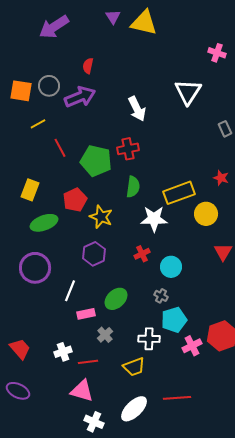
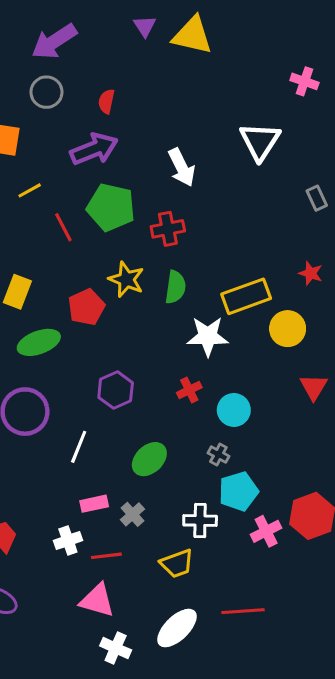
gray circle: (49, 86) -> (46, 92), moved
green pentagon: (96, 161) -> (111, 207), moved
yellow star: (101, 217) -> (126, 279), moved
pink rectangle: (86, 314) -> (94, 504), moved

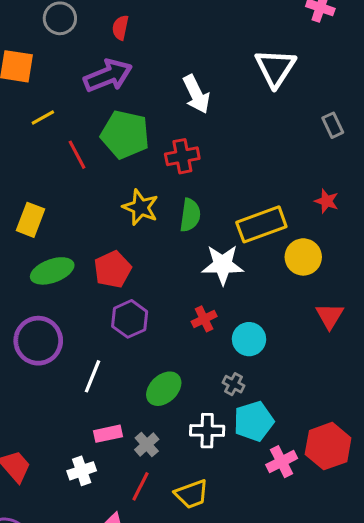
red pentagon: (86, 307) -> (113, 269), moved
white cross: (200, 521) -> (207, 431), moved
red line: (106, 556) -> (141, 486), moved, turned -56

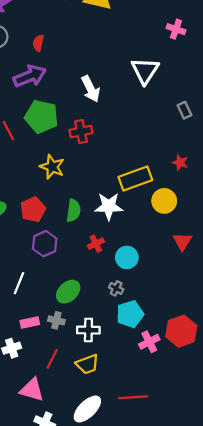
green semicircle: (190, 215) -> (73, 211), moved
white cross: (207, 431) -> (88, 330), moved
gray cross: (147, 445) -> (56, 320), moved, turned -35

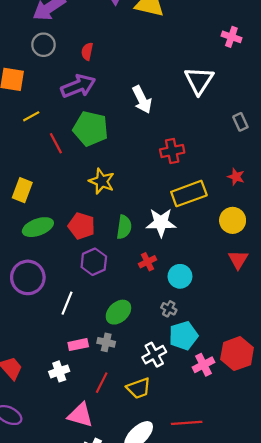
red cross: (81, 132) -> (172, 151), moved
yellow circle: (164, 201) -> (233, 220), moved
red pentagon: (33, 209) -> (82, 226), turned -30
white cross: (88, 330) -> (154, 355), moved, turned -30

